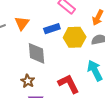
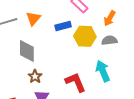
gray diamond: (37, 53) -> (27, 51), moved

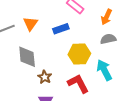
yellow hexagon: (85, 36) -> (79, 54), moved
brown star: (35, 76) -> (45, 77), moved

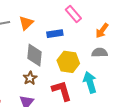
gray diamond: (27, 57) -> (34, 55), moved

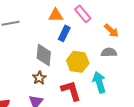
orange triangle: (26, 23) -> (56, 15), moved, turned 42
orange arrow: (102, 31) -> (111, 31), turned -84
blue rectangle: (55, 34) -> (64, 33), turned -56

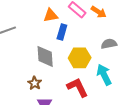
orange arrow: (111, 31) -> (99, 12), moved
brown star: (39, 78) -> (35, 83), moved

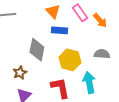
orange triangle: (51, 15) -> (53, 11), turned 42
blue rectangle: (62, 32) -> (60, 30), turned 63

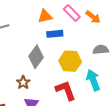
orange triangle: (53, 11) -> (45, 16), turned -49
gray diamond: (37, 50) -> (36, 57), turned 35

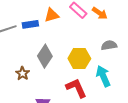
blue rectangle: (55, 34) -> (30, 24), moved
brown star: (23, 82) -> (23, 73), moved

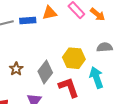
gray diamond: (45, 56) -> (45, 72), moved

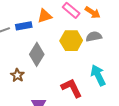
gray semicircle: (105, 47) -> (94, 36), moved
yellow hexagon: (74, 58) -> (71, 41), moved
gray diamond: (45, 72) -> (37, 54), moved

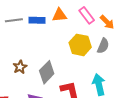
gray semicircle: (94, 36) -> (103, 46), turned 112
gray diamond: (37, 54) -> (47, 72), moved

